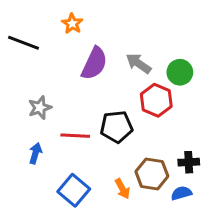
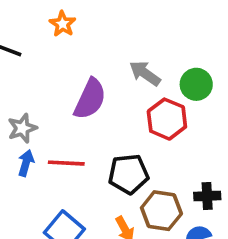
purple semicircle: (94, 63) -> (90, 99), moved
black pentagon: (116, 127) -> (128, 174), moved
blue arrow: (35, 153) -> (26, 163), moved

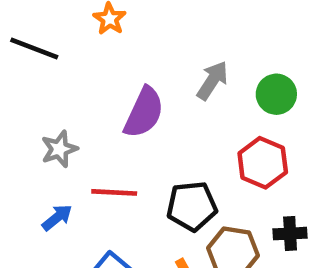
gray arrow: (145, 73) -> (212, 81), turned 88
red hexagon: (167, 119) -> (263, 163), moved
blue arrow: (26, 163) -> (57, 218), moved, turned 35

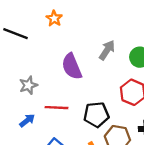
purple semicircle: (144, 112) -> (72, 66), turned 132

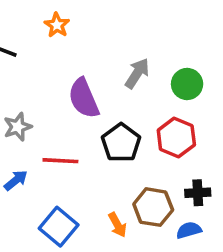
black pentagon: (96, 115) -> (121, 143), moved, turned -30

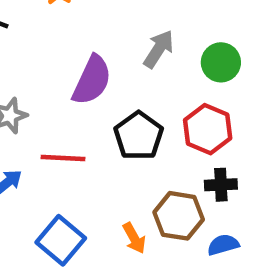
purple semicircle: (84, 98) -> (92, 80), turned -132
black cross: (198, 193) -> (221, 185), moved

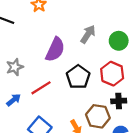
red line: (63, 158) -> (41, 88), turned -35

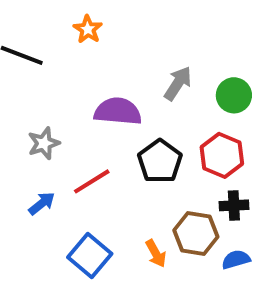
purple semicircle: (55, 50) -> (118, 111), turned -110

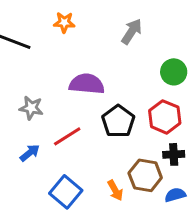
orange star: (88, 29) -> (64, 22), turned -30
gray arrow: (178, 83) -> (132, 31), moved
gray star: (44, 143) -> (31, 108), turned 30

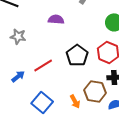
purple semicircle: (87, 84) -> (56, 19), moved, size x0.7
gray star: (31, 108) -> (18, 36), moved

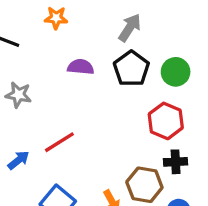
black pentagon: (77, 55) -> (131, 69), moved

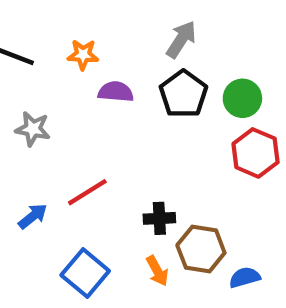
orange star: (56, 18) -> (83, 55), moved
red hexagon: (166, 121) -> (256, 153), moved
black cross: (176, 162) -> (159, 218), moved

